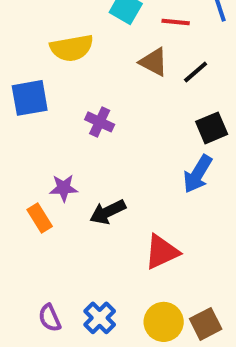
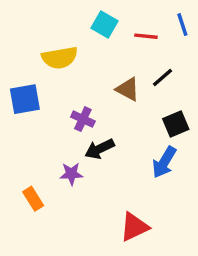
brown triangle: (154, 62) -> (128, 89), moved
purple star: (64, 188) -> (71, 174), moved
black arrow: (108, 212) -> (99, 149), moved

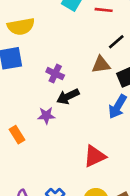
yellow semicircle: (60, 58) -> (21, 26), moved
brown triangle: (128, 89) -> (101, 65), moved, turned -36

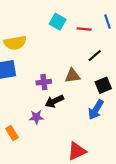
brown triangle: (101, 65) -> (72, 76), moved
purple cross: (55, 74) -> (44, 82), turned -32

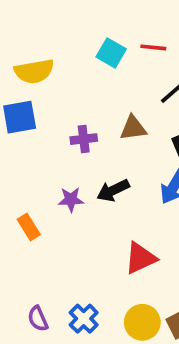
cyan square: (58, 22) -> (111, 53), moved
black arrow: (54, 101) -> (113, 190), moved

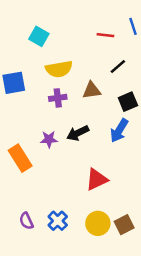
cyan square: (111, 53) -> (39, 36), moved
yellow semicircle: (34, 71) -> (59, 69), moved
orange rectangle: (29, 227) -> (20, 158), size x1.5

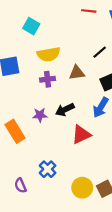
red line: (105, 35) -> (89, 11), moved
red triangle: (97, 179) -> (81, 135), moved
blue cross: (58, 221) -> (48, 169), moved

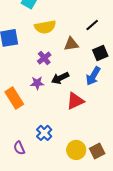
purple cross: (48, 79) -> (44, 58), moved, turned -32

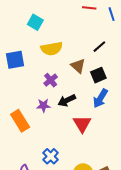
brown triangle: (71, 44) -> (78, 66), turned 49
black square: (100, 53) -> (98, 75), moved
red triangle: (75, 101) -> (82, 124), turned -36

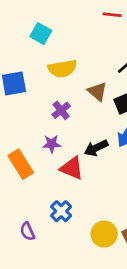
black arrow: (67, 100) -> (96, 148), moved
red triangle: (82, 124) -> (72, 168), moved, turned -36

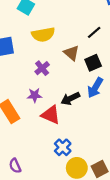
blue cross: (61, 211) -> (63, 147), moved

